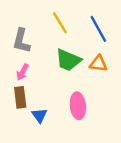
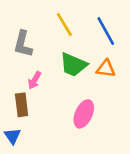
pink arrow: (23, 72) -> (35, 80), moved
pink ellipse: (78, 106) -> (84, 114), turned 30
blue triangle: (39, 115) -> (13, 136), moved

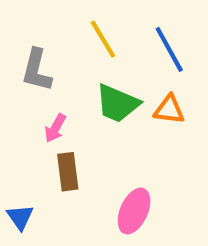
brown rectangle: (22, 105) -> (68, 172), moved
pink ellipse: (84, 114) -> (134, 211), moved

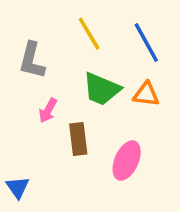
brown rectangle: (68, 172) -> (78, 139), moved
pink ellipse: (134, 211) -> (127, 161), moved

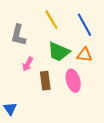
pink ellipse: (127, 161) -> (73, 81), moved, turned -40

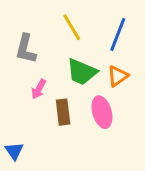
blue line: (85, 25) -> (118, 34), turned 50
orange triangle: (85, 55) -> (118, 76), turned -42

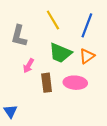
pink ellipse: (102, 112) -> (75, 83), turned -70

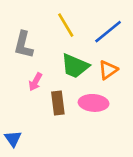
blue line: (87, 25) -> (108, 32), turned 30

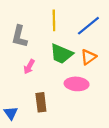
yellow line: (66, 25) -> (54, 20), turned 30
brown rectangle: (58, 103) -> (41, 102), moved

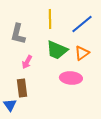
brown rectangle: (41, 102) -> (22, 88), moved

